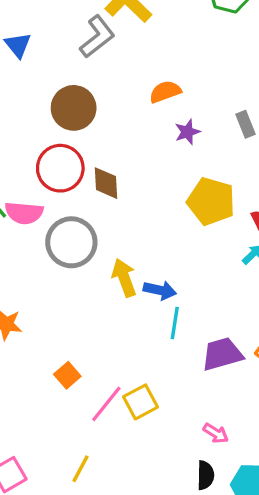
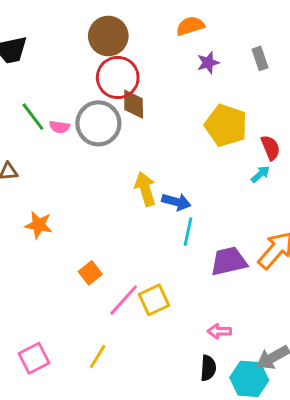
red circle: (60, 168) -> (118, 77), moved
pink semicircle: (24, 213) -> (60, 127), size x0.6
gray circle: (71, 242) -> (98, 123), moved
pink arrow: (216, 433) -> (219, 331), turned 145

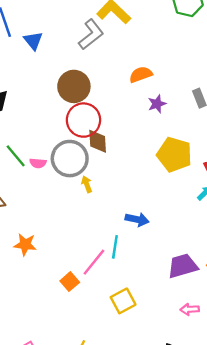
yellow arrow: (145, 189) -> (87, 184), moved, size x0.6
cyan line: (188, 232) -> (115, 247), moved
pink line: (124, 300) -> (94, 262), moved
pink arrow: (219, 331) -> (190, 309), moved

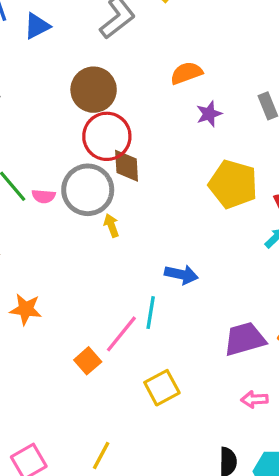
blue triangle: (33, 41) -> (37, 26), turned 42

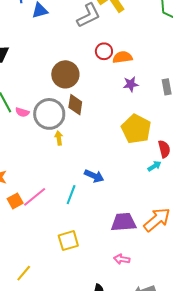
brown circle: (94, 90) -> (65, 74), moved
red circle: (107, 136) -> (104, 51), moved, size x0.6
pink line: (121, 334) -> (35, 197), moved
orange square: (88, 361) -> (15, 201), moved

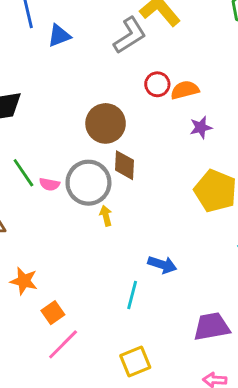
pink line: (35, 197) -> (63, 344), moved

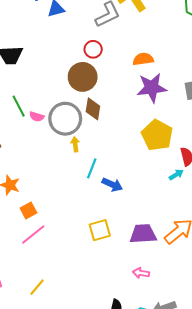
red circle: (157, 84) -> (93, 49), moved
purple star: (201, 127) -> (152, 88), size x1.8
cyan line: (132, 295) -> (92, 168), moved
yellow square: (135, 361) -> (100, 230), moved

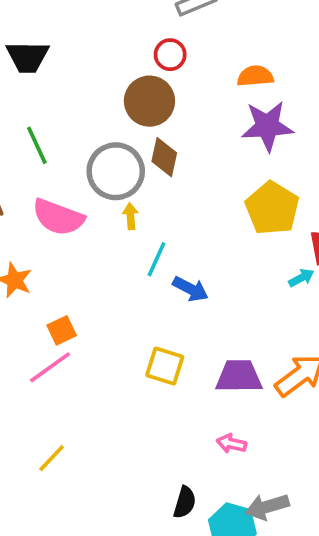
pink semicircle: (37, 117) -> (58, 217), moved, size x2.0
orange square: (28, 211) -> (62, 330), moved
yellow square: (100, 230) -> (165, 366), turned 30

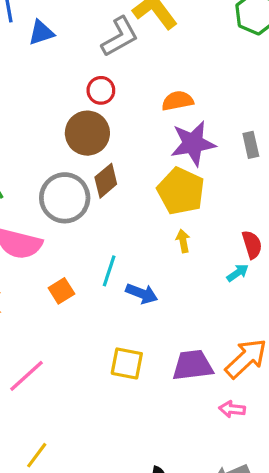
brown diamond: (164, 157) -> (106, 181), turned 44
yellow pentagon: (272, 208) -> (181, 191), moved
yellow arrow: (130, 216) -> (183, 241), moved
orange square: (62, 330) -> (61, 291), moved
pink arrow: (231, 444) -> (232, 409), moved

